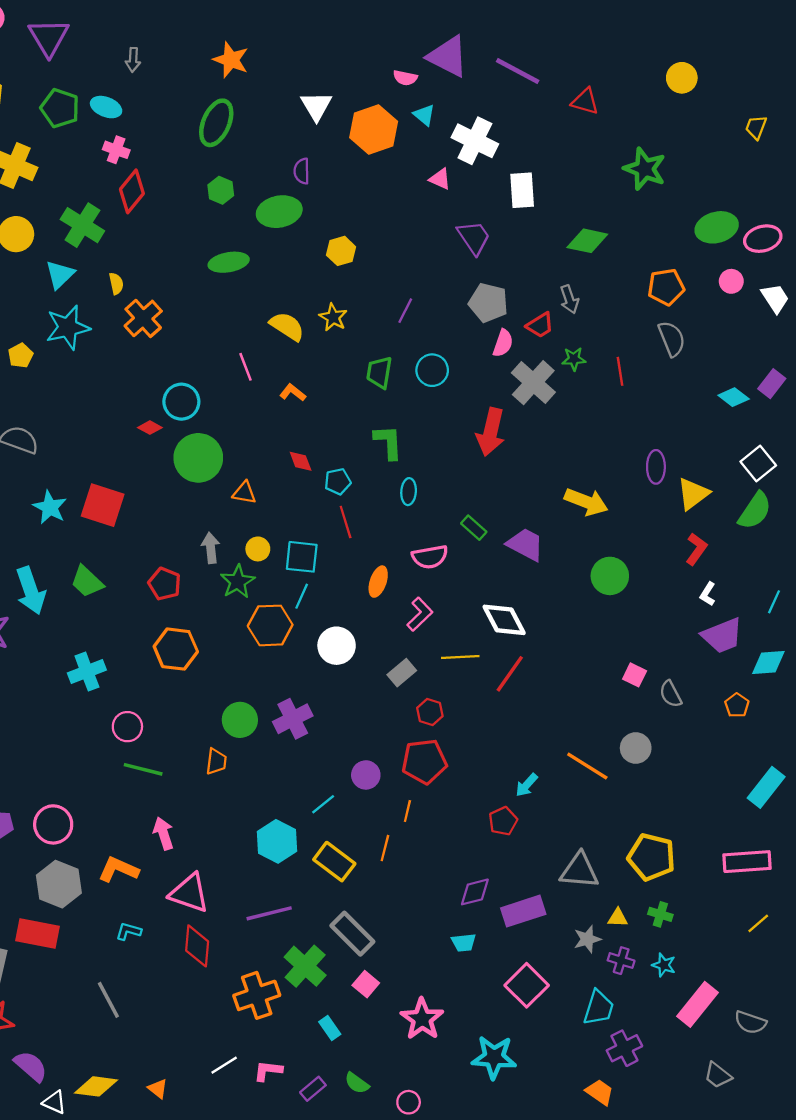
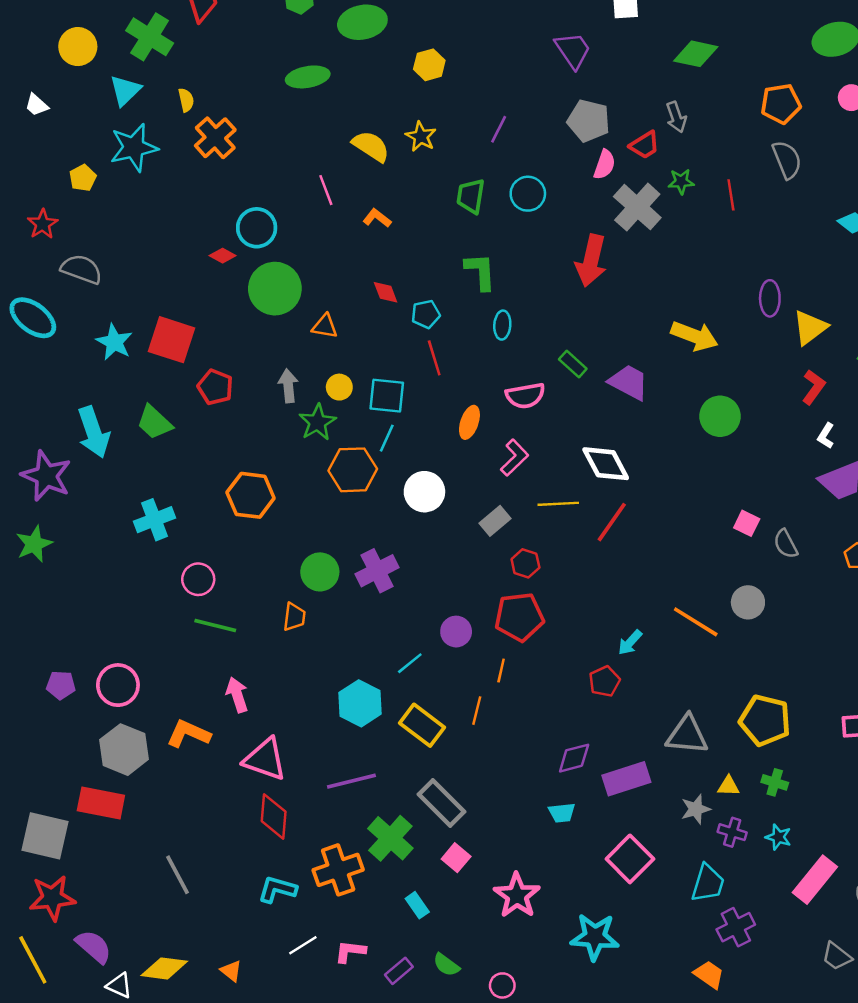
red pentagon: (165, 584) -> (215, 387), moved
cyan L-shape: (129, 931) -> (277, 889), moved, size x1.4

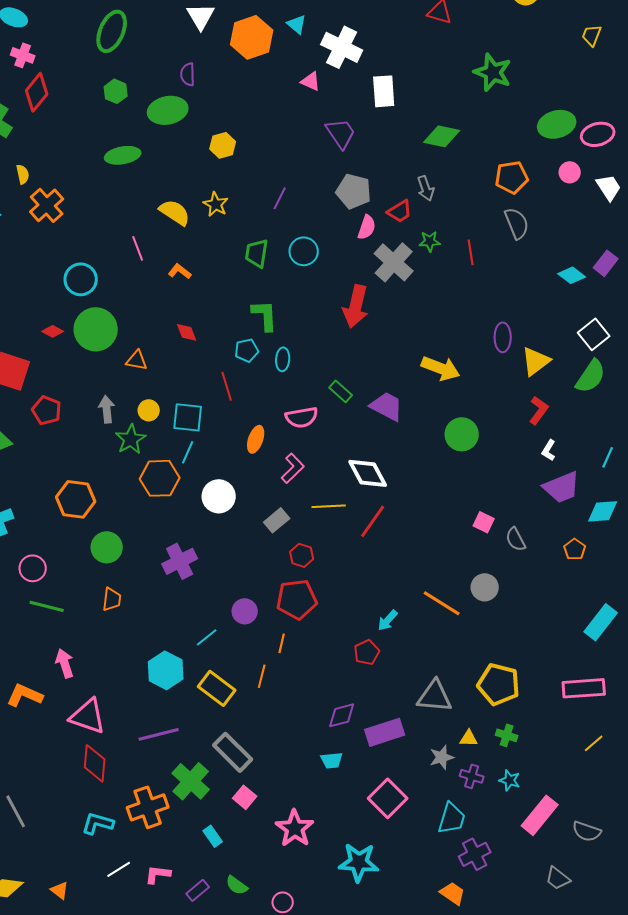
red diamond: (223, 256) -> (53, 331), moved
cyan pentagon: (426, 314) -> (247, 350), moved
green circle: (320, 572) -> (107, 547), moved

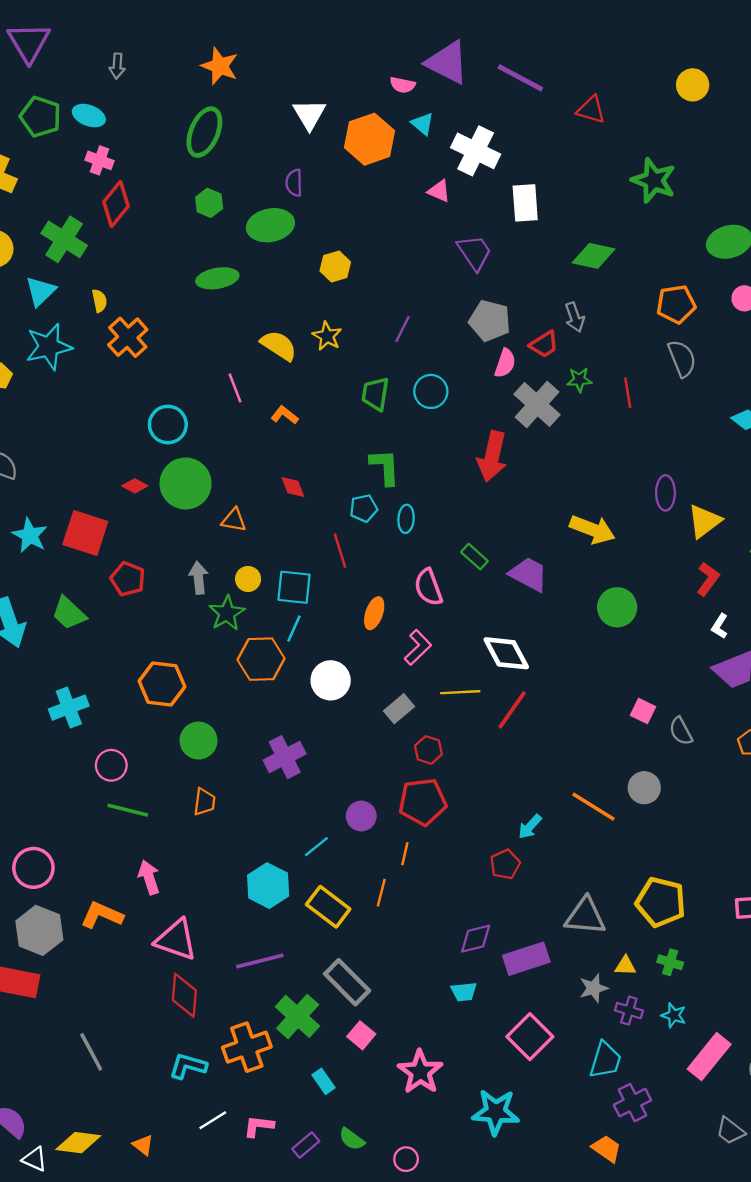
pink semicircle: (302, 417) -> (428, 587), turned 80

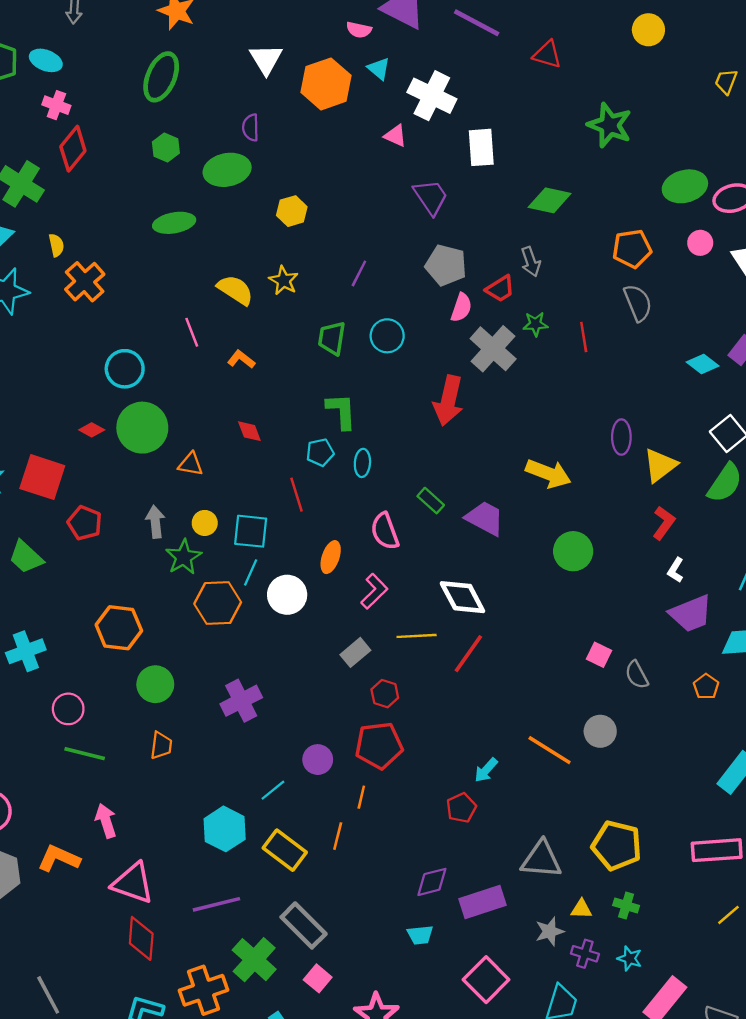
white circle: (331, 680) -> (287, 595), moved

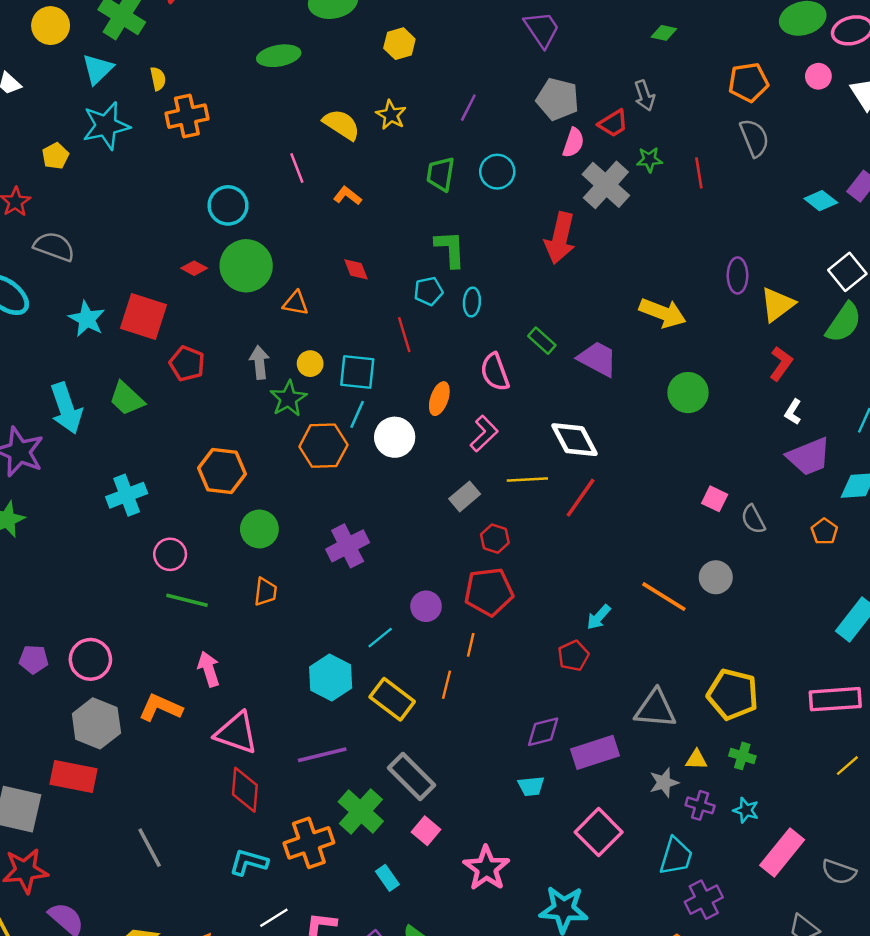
green diamond: (550, 200) -> (664, 33), size x0.6
orange cross: (85, 282) -> (187, 116), turned 30

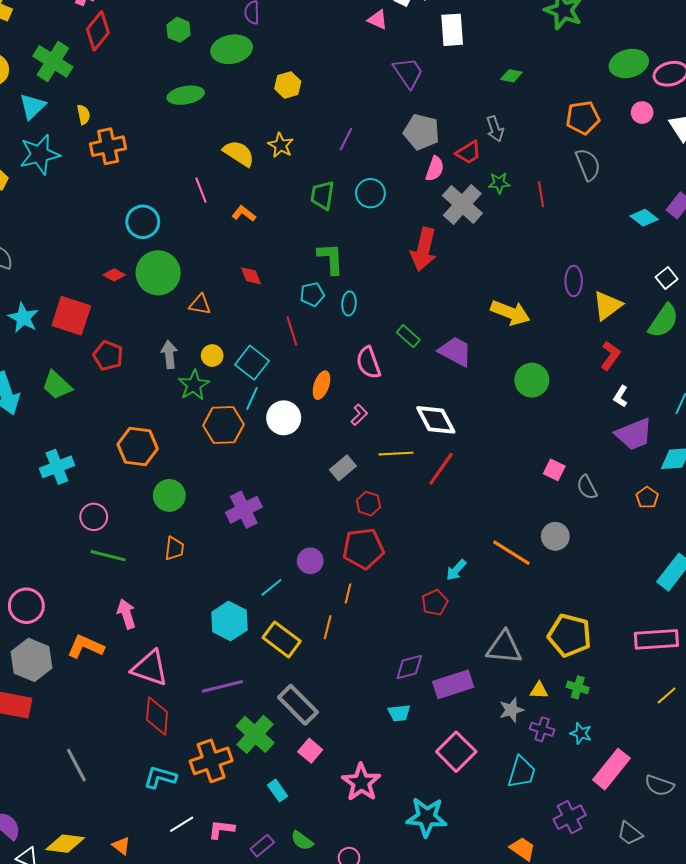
white square: (847, 272) -> (667, 278), size x0.7
cyan square: (357, 372) -> (252, 363), turned 32
pink L-shape: (484, 434) -> (359, 415), size x0.7
purple cross: (704, 900) -> (570, 817), moved

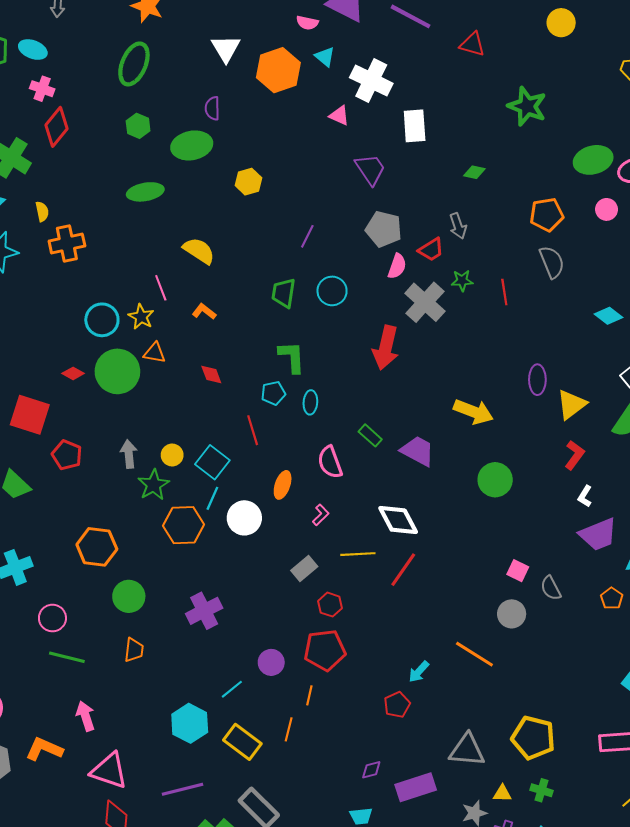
yellow star: (281, 145) -> (141, 317), moved
orange triangle: (200, 304) -> (155, 353), moved
gray circle: (555, 536) -> (512, 614), moved
purple diamond: (409, 667) -> (371, 770), size x0.7

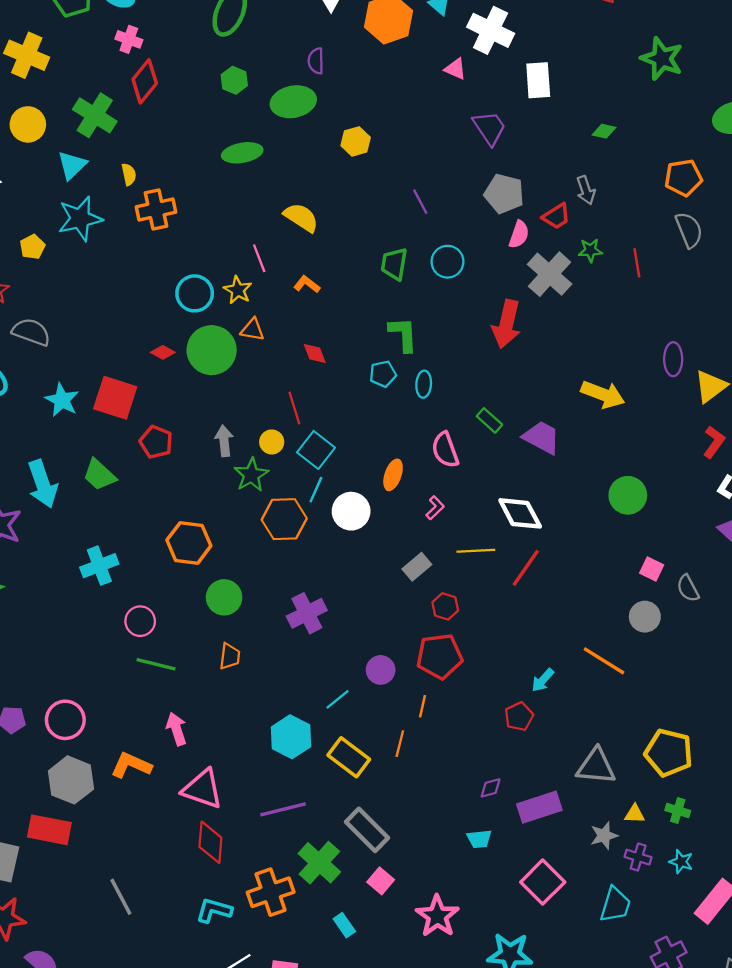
purple line: (307, 236) -> (420, 202), turned -55
red line: (253, 430) -> (294, 408), moved
green circle: (495, 480) -> (628, 495), moved

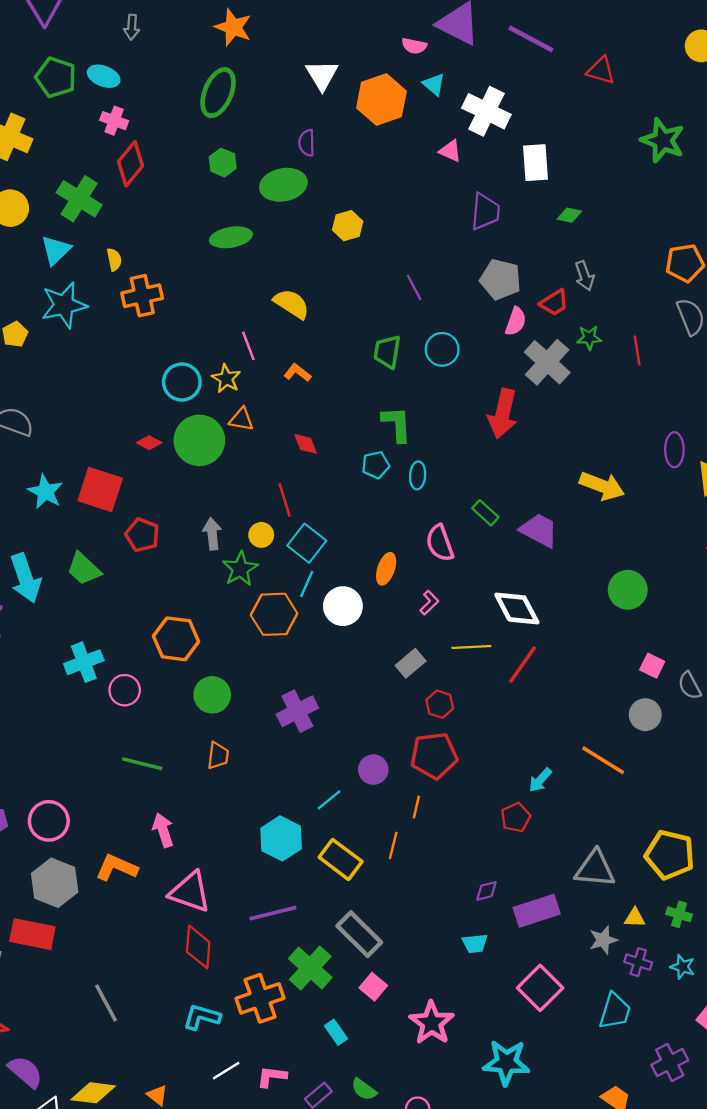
purple trapezoid: (489, 128) -> (485, 212), turned 39
green diamond: (604, 131) -> (569, 215), moved
pink circle: (140, 621) -> (125, 690), moved

